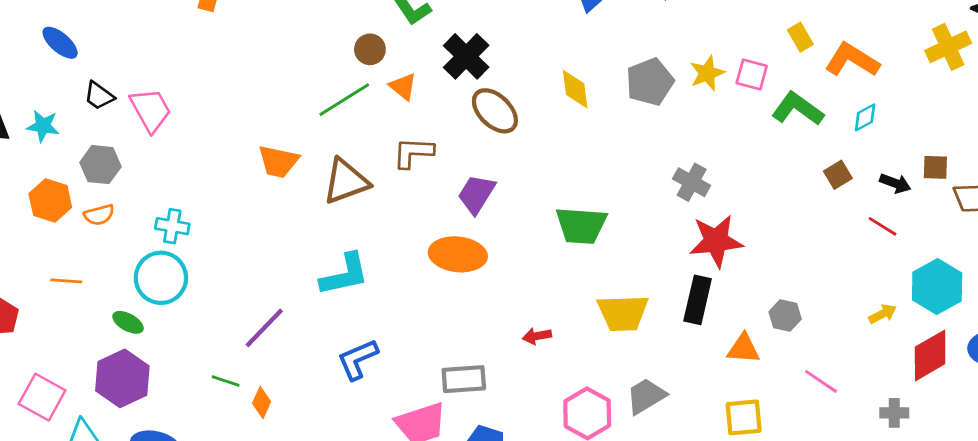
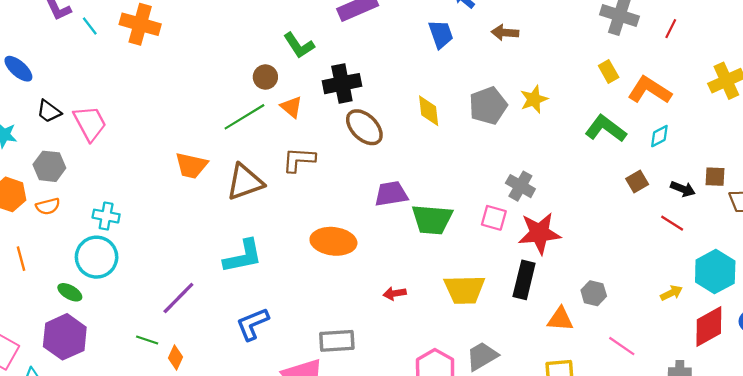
black cross: (466, 56) -> (342, 84), turned 33
pink square: (752, 75) -> (494, 218), moved
purple trapezoid: (476, 194) -> (391, 194), moved, turned 48
orange line: (66, 281) -> (21, 259), turned 70
red arrow: (537, 336) -> (395, 293), moved

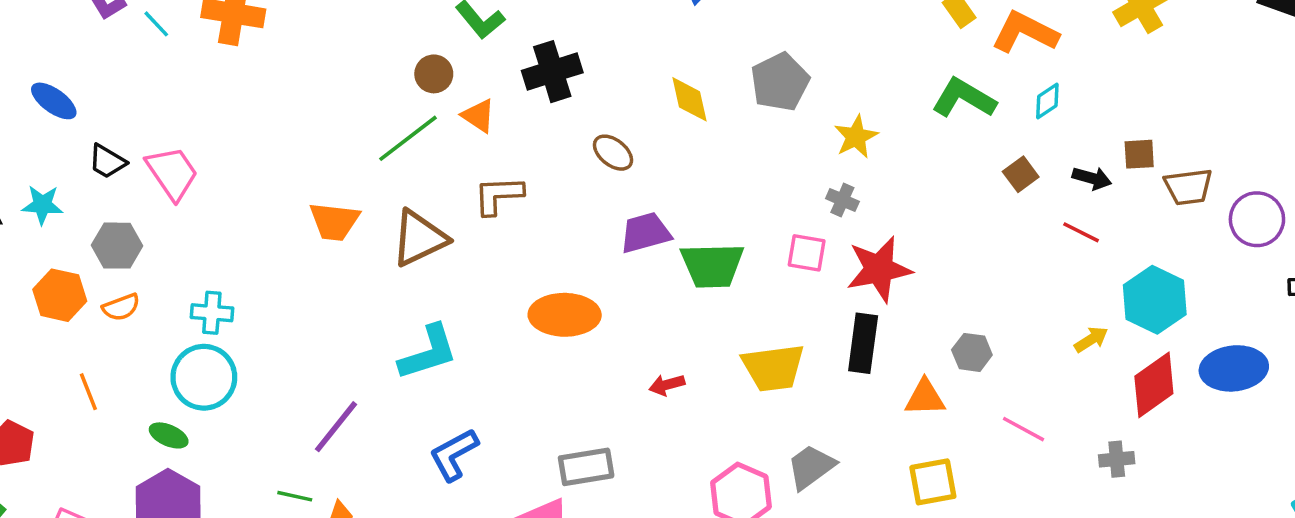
yellow star: (534, 99) -> (856, 137), moved
brown ellipse: (364, 127) -> (613, 153), moved, size x0.7
gray cross: (520, 186) -> (842, 200), size x0.7

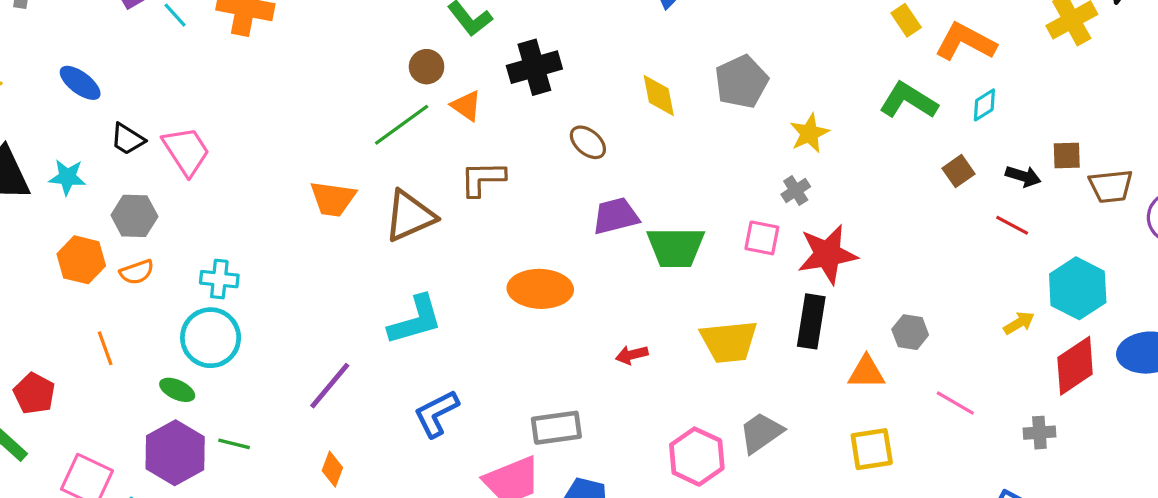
gray cross: (842, 200) -> (796, 191), turned 32
green line: (295, 496) -> (234, 444), moved

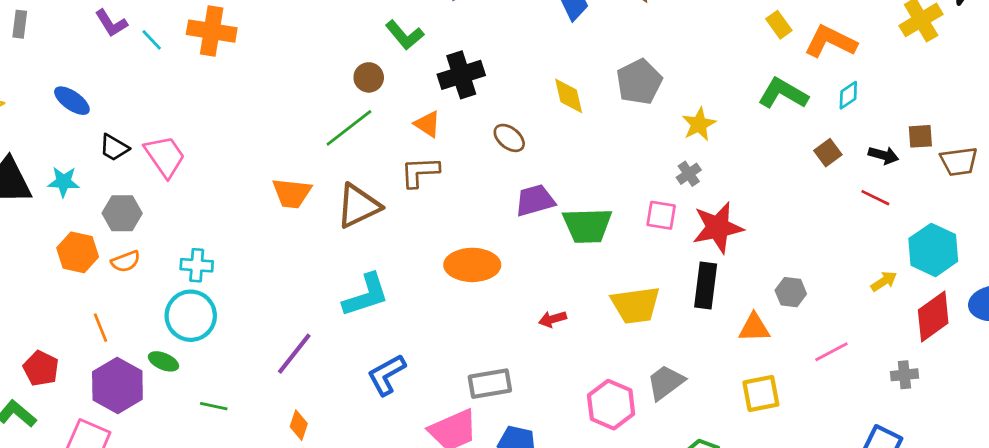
orange triangle: (466, 106) -> (427, 124), moved
pink line: (955, 403) -> (831, 352), turned -56
purple hexagon: (175, 453) -> (117, 385), moved

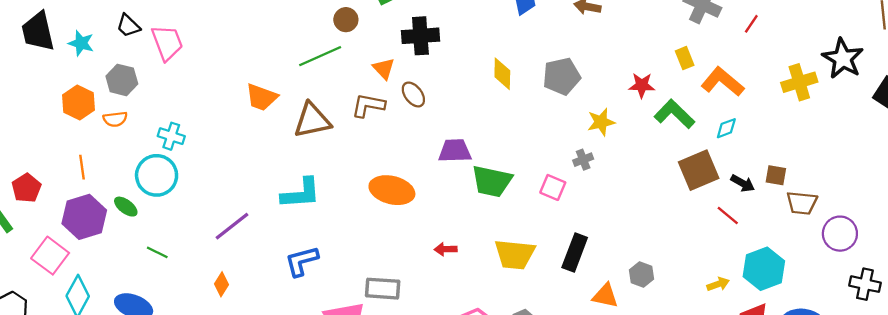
brown ellipse: (509, 138) -> (413, 94), moved
brown square: (828, 153) -> (699, 170), size x1.8
red star: (718, 228) -> (642, 85), moved, size x0.6

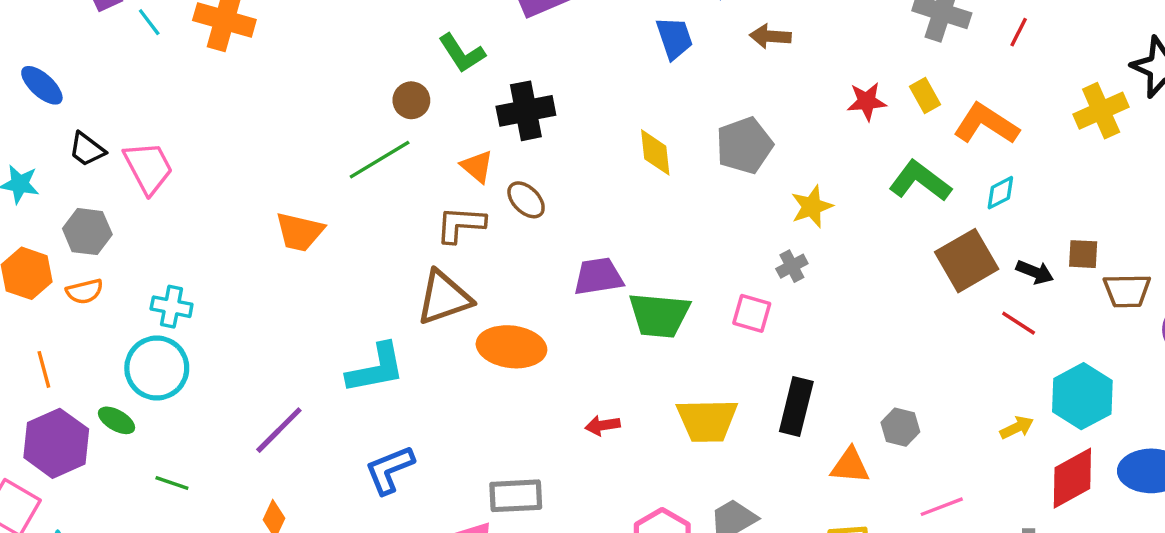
red star: (642, 85) -> (867, 101), moved
brown triangle: (312, 120) -> (444, 298), moved

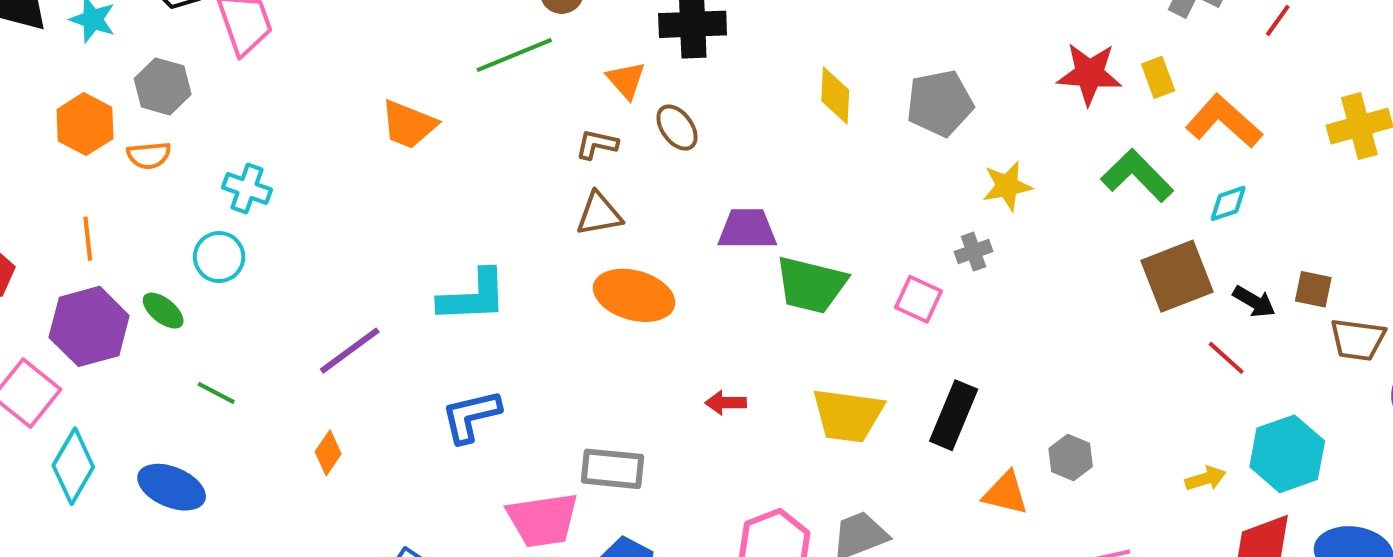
red star: (867, 101) -> (1089, 74), size x1.4
brown L-shape: (461, 224) -> (597, 144), size x0.7
brown triangle: (444, 298) -> (599, 214), moved, size x0.7
cyan circle: (157, 368) -> (219, 257), size x0.7

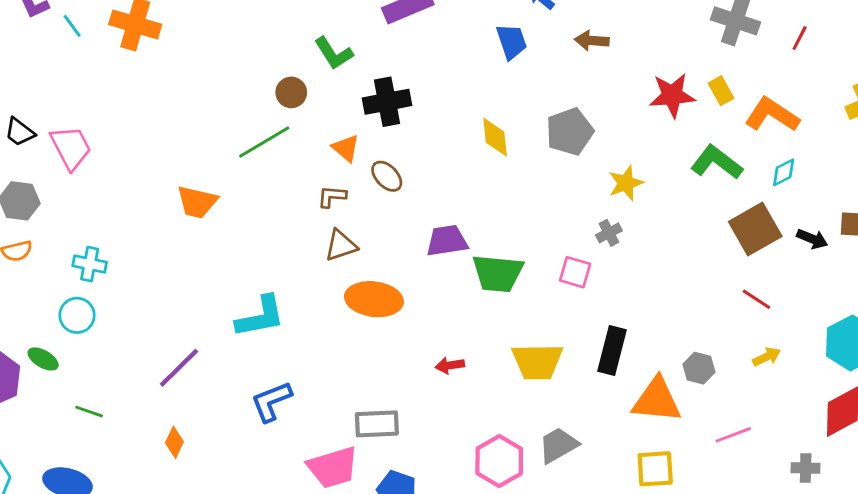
red line: (1226, 358) -> (756, 299), moved
yellow arrow: (1206, 479) -> (767, 357), moved
orange triangle: (1005, 493) -> (657, 400), size x1.5

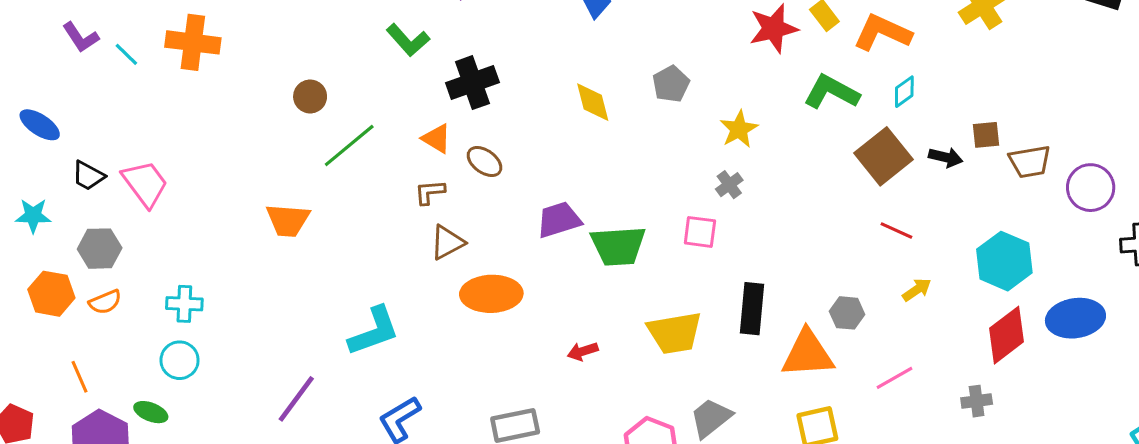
brown circle: (291, 92) -> (310, 96), moved
gray pentagon: (570, 132) -> (671, 84), size x0.7

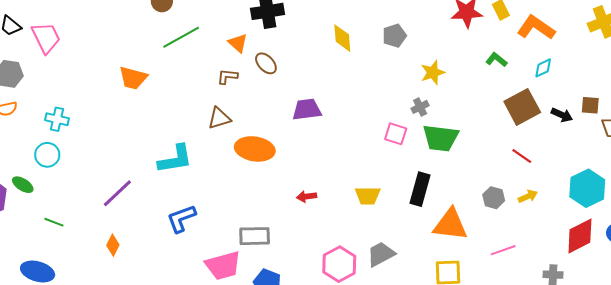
green L-shape: (832, 92) -> (496, 60), size x0.6
brown triangle: (447, 242) -> (219, 118), moved
green trapezoid: (618, 246) -> (441, 138), moved
gray hexagon: (847, 313) -> (494, 198), moved
yellow trapezoid: (675, 333) -> (368, 196), size x0.7

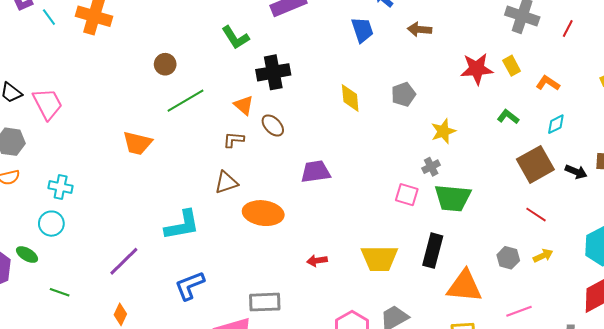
orange L-shape: (536, 28) -> (548, 83), size x0.6
yellow trapezoid: (368, 196) -> (379, 258), size x1.4

